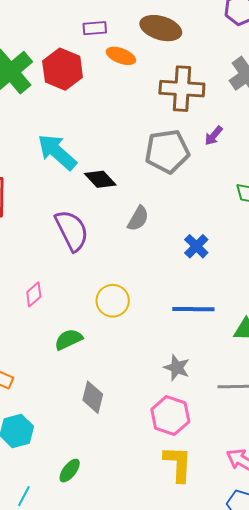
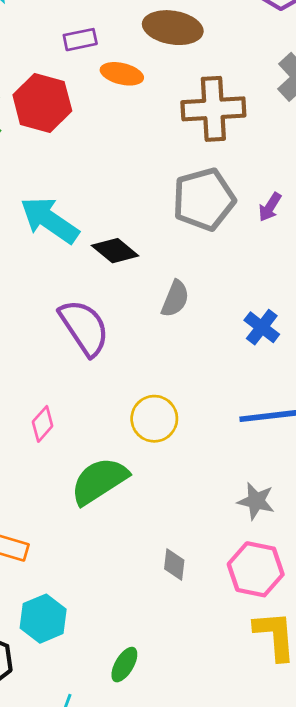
purple arrow: (214, 136) -> (270, 207), moved
green semicircle: (69, 339) -> (99, 481), size x1.5
gray diamond: (93, 397) -> (174, 564), moved, size x0.7

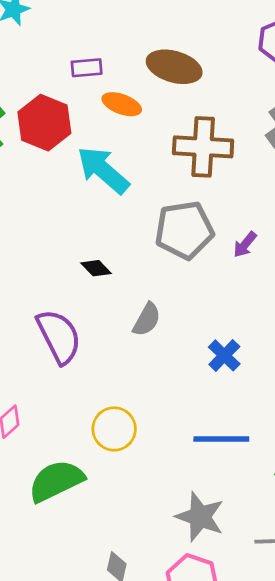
cyan arrow: (50, 220) -> (103, 170), moved
black diamond: (115, 251) -> (96, 268), size x0.7
gray star: (256, 501) -> (200, 517), size x1.4

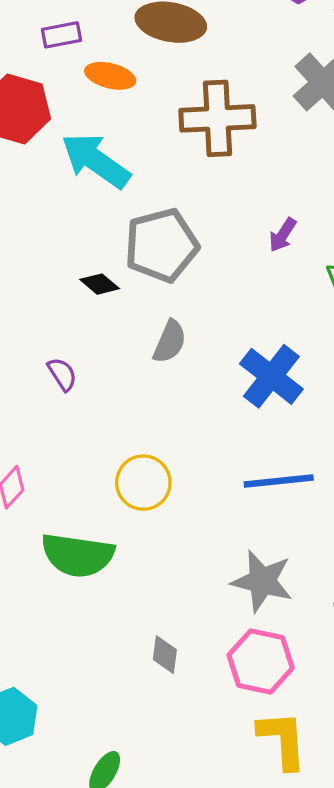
gray pentagon: (184, 230) -> (161, 245), moved
purple semicircle: (59, 336) -> (62, 374), size x0.5
blue cross: (224, 355) -> (271, 376), size x1.5
green semicircle: (56, 481) -> (78, 555), turned -140

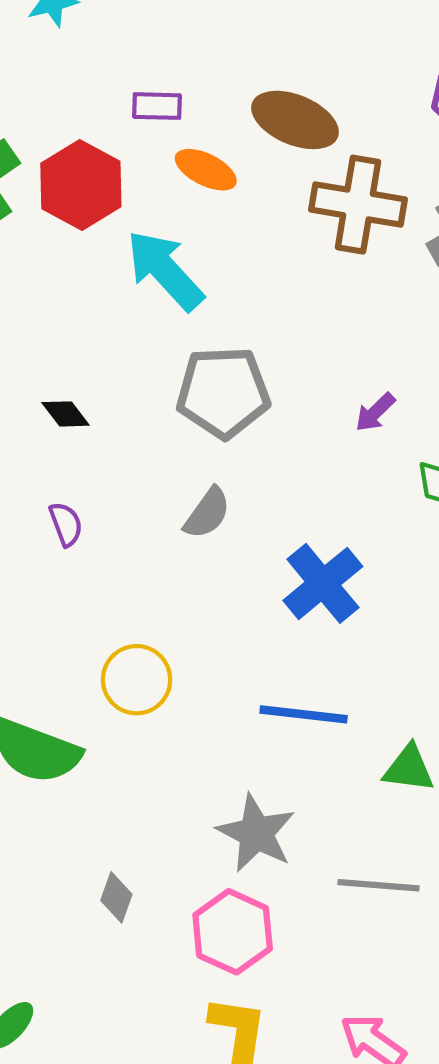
brown cross: (217, 118) -> (358, 205), moved
black diamond: (100, 284) -> (66, 414), moved

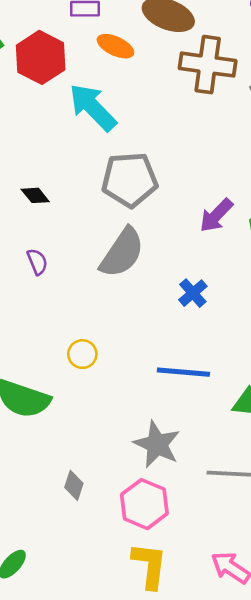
purple arrow: (375, 412) -> (216, 215), moved, size x1.4
gray semicircle: (207, 513) -> (122, 253), size x1.6
blue cross: (323, 583) -> (193, 293), size x0.6
yellow circle: (137, 680) -> (82, 354), size x0.7

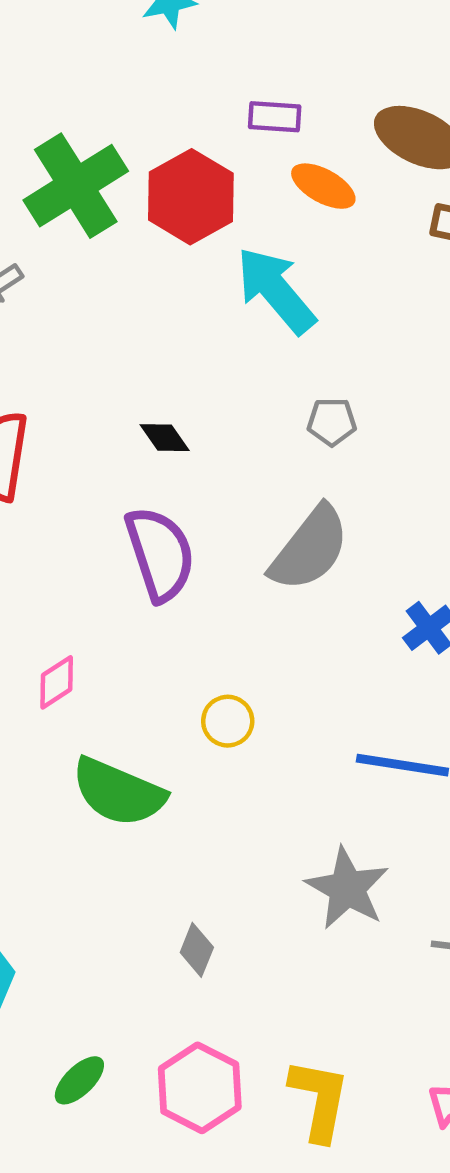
gray pentagon: (130, 180) -> (332, 422), size x0.5
purple semicircle: (37, 262) -> (160, 554), size x2.0
pink hexagon: (144, 504) -> (200, 1088), moved

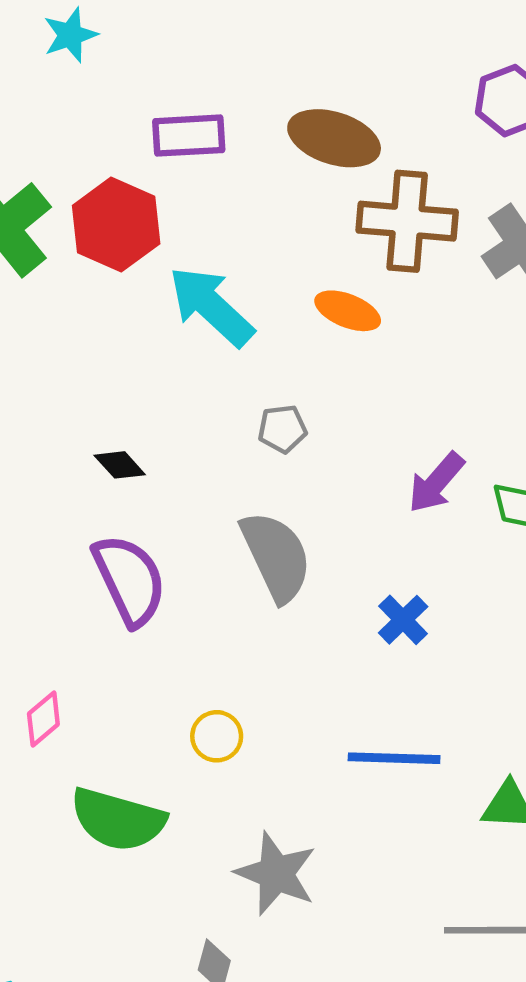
purple rectangle: (275, 117) -> (189, 136), size x1.4
orange ellipse: (323, 186) -> (348, 311), moved
gray semicircle: (310, 549) -> (276, 556), turned -56
gray star: (347, 888) -> (276, 874), moved

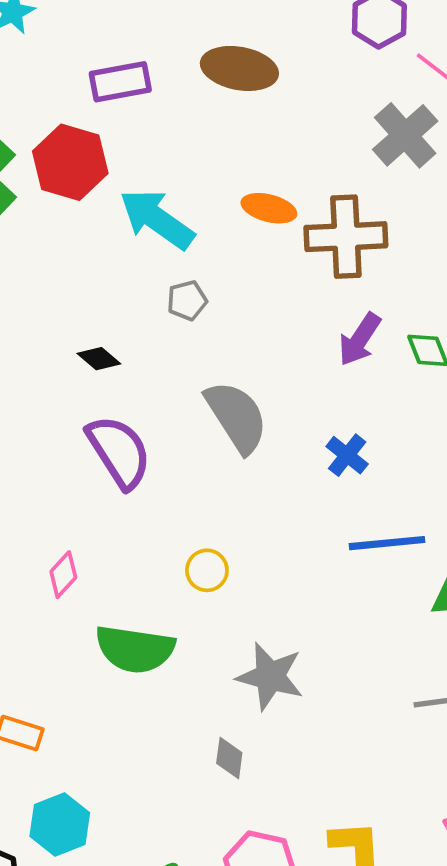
brown cross: (407, 221) -> (346, 237), moved
gray pentagon: (282, 429) -> (187, 300), moved
blue line: (394, 758) -> (387, 543), moved

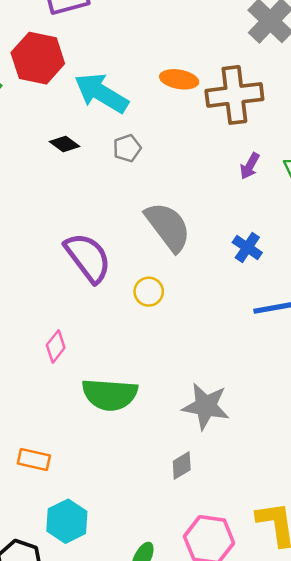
purple arrow: (360, 339) -> (250, 166), size x0.7
black diamond: (99, 359) -> (65, 144), moved
yellow circle: (207, 570) -> (149, 292), moved
gray diamond: (229, 758) -> (182, 465), turned 56

